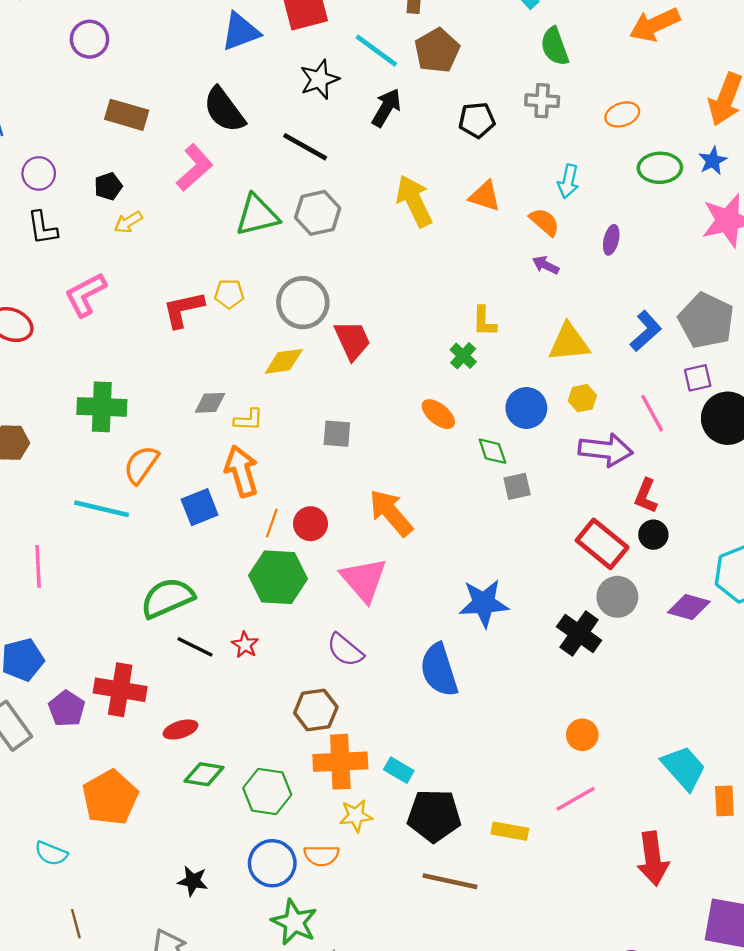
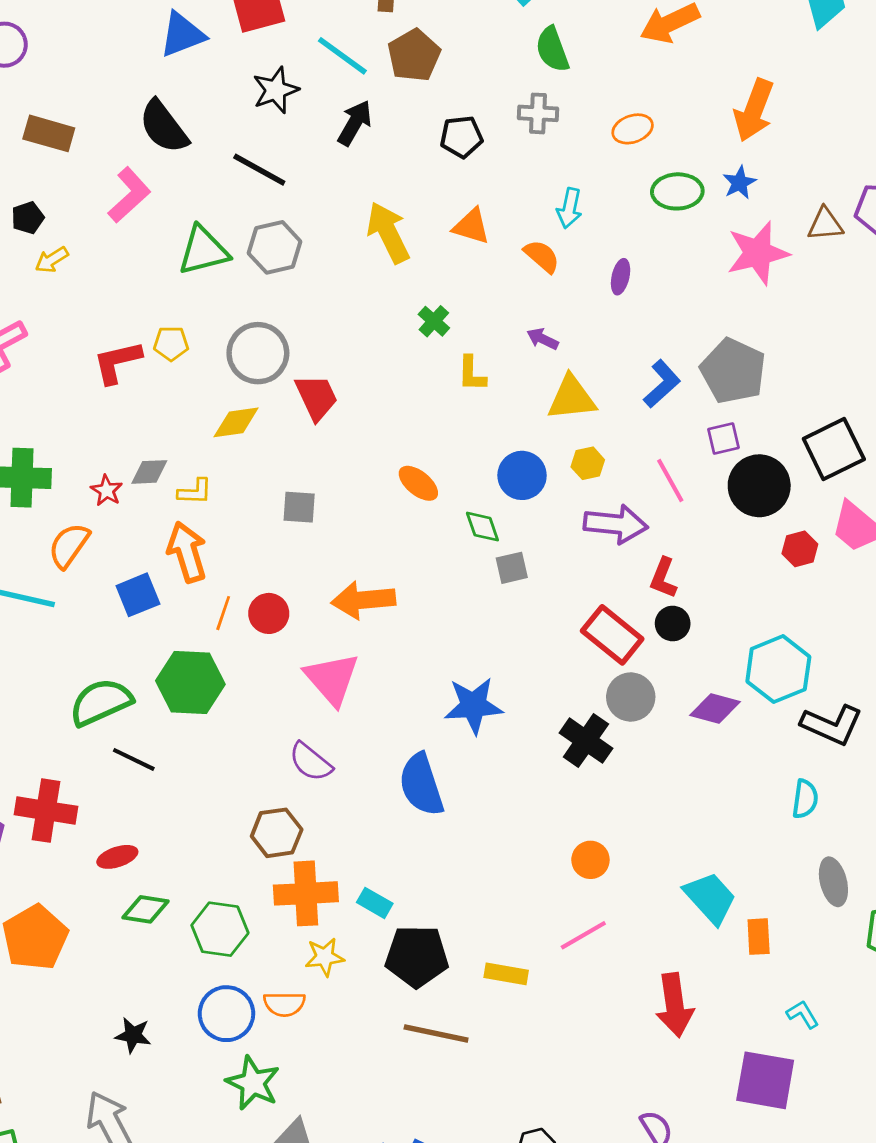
purple arrow: (546, 265) -> (543, 339), moved
green cross: (463, 356) -> (434, 321), moved
orange arrow: (391, 513) -> (363, 600), turned -54
green hexagon: (278, 577) -> (190, 682), moved
red star: (245, 645) -> (107, 490), moved

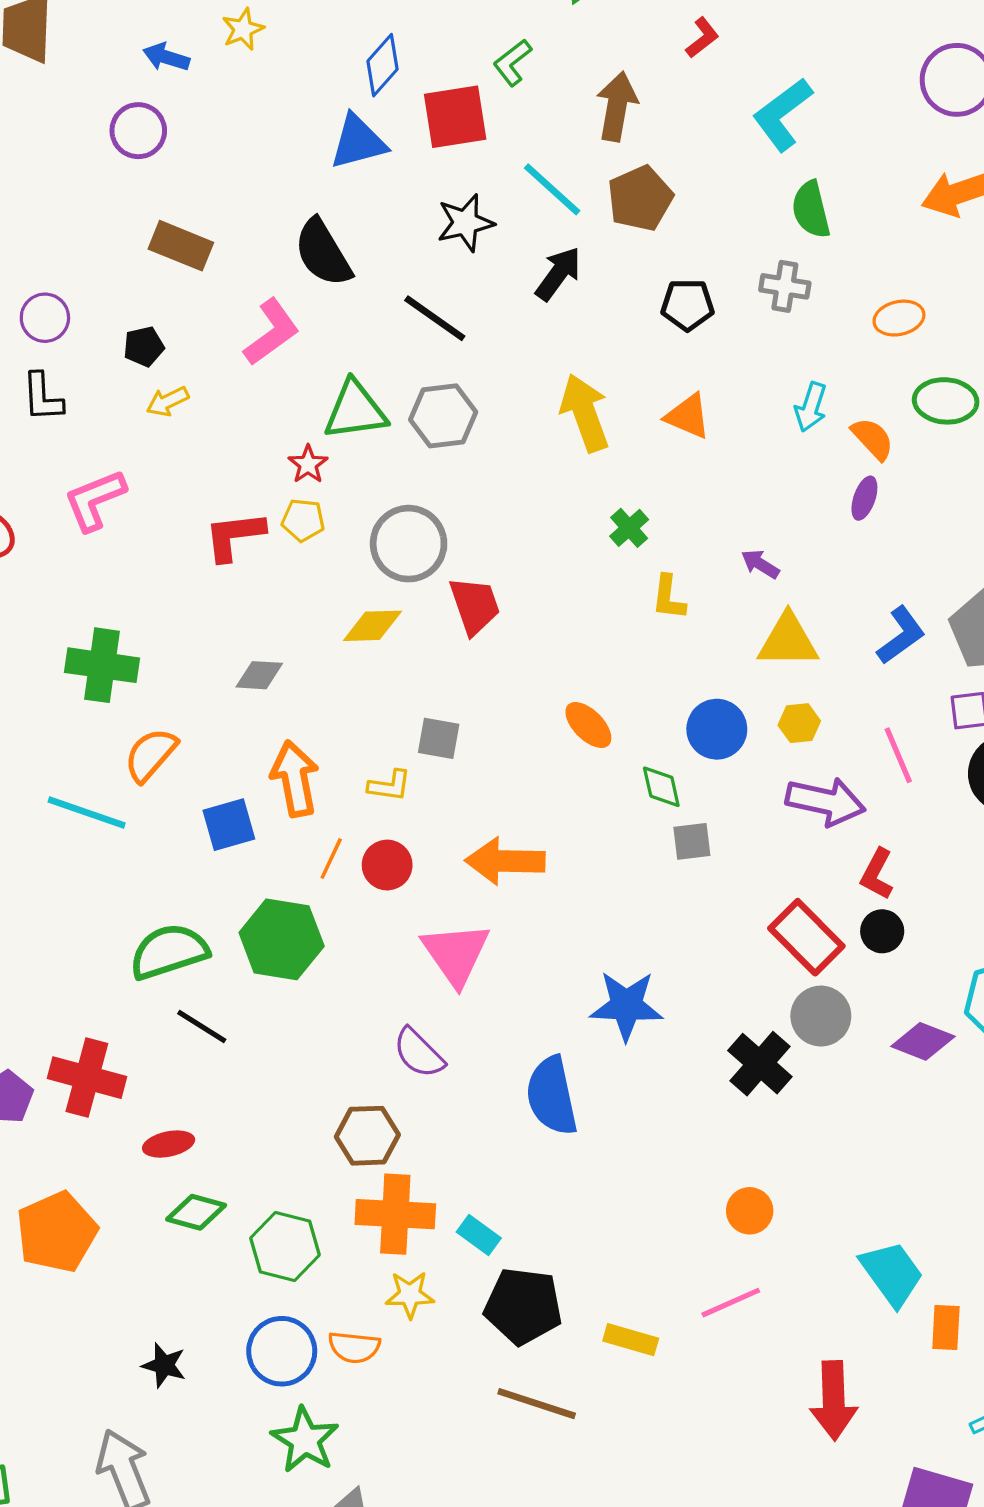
orange semicircle: (542, 256) -> (873, 439), moved
red star: (107, 490) -> (308, 464), moved
yellow L-shape: (195, 492) -> (390, 786), moved

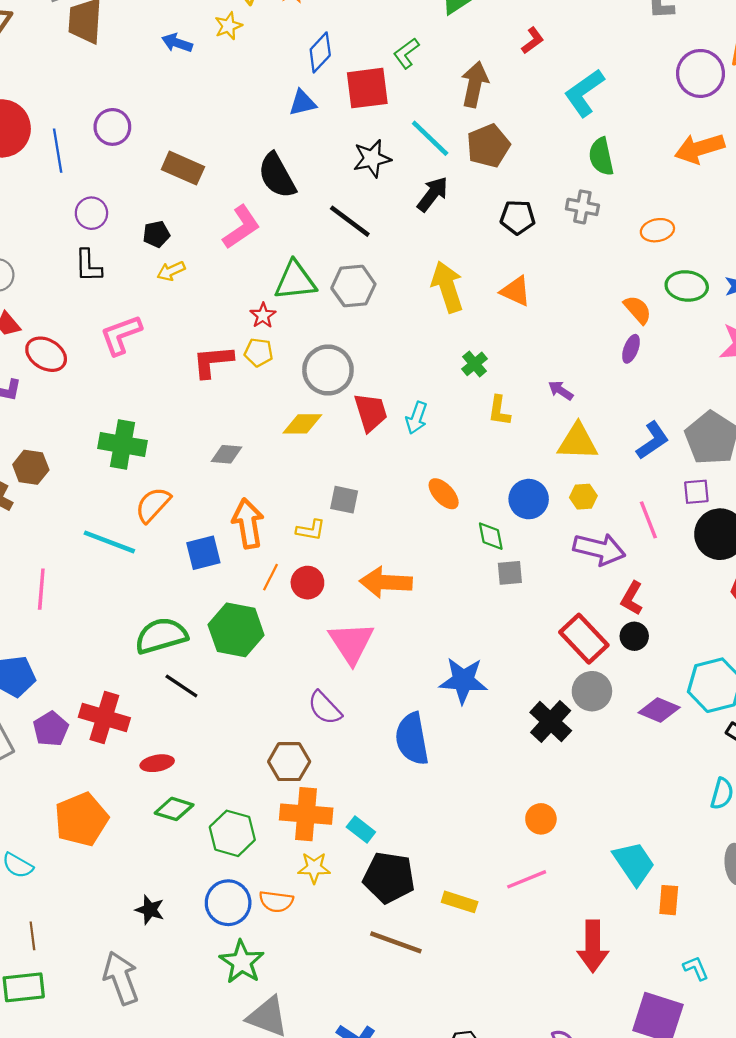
purple circle: (138, 131) -> (112, 127), moved
blue triangle: (358, 142) -> (302, 103), size x0.7
cyan arrow: (811, 407) -> (416, 418), moved

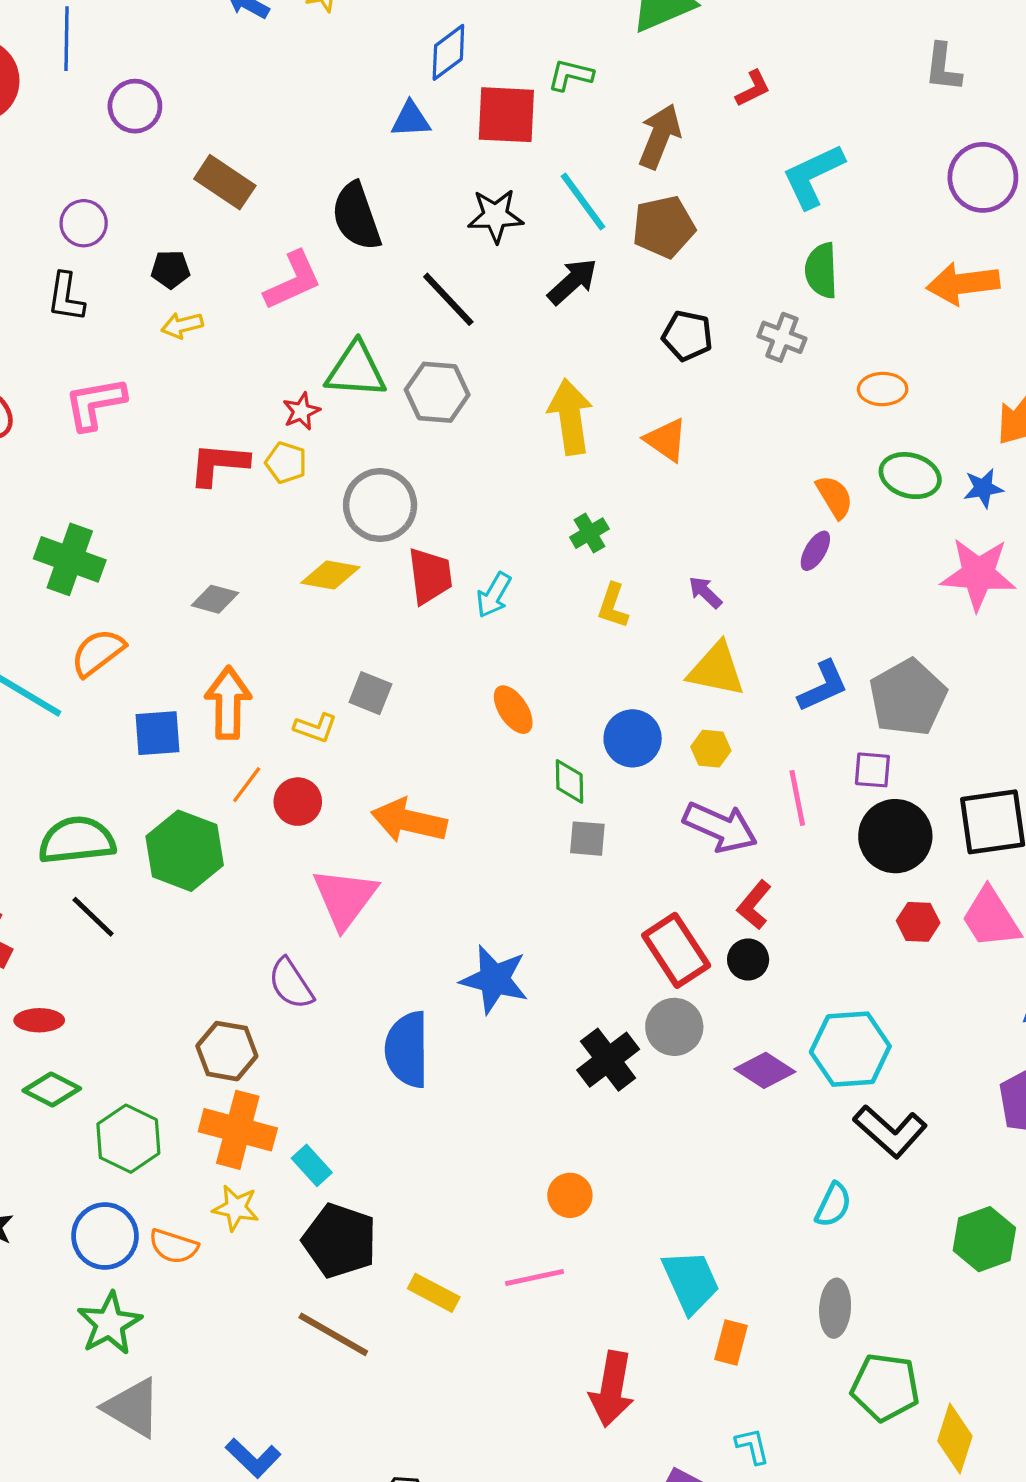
green L-shape: (406, 53) -> (570, 75), turned 40
blue line: (58, 151) -> (66, 39), moved

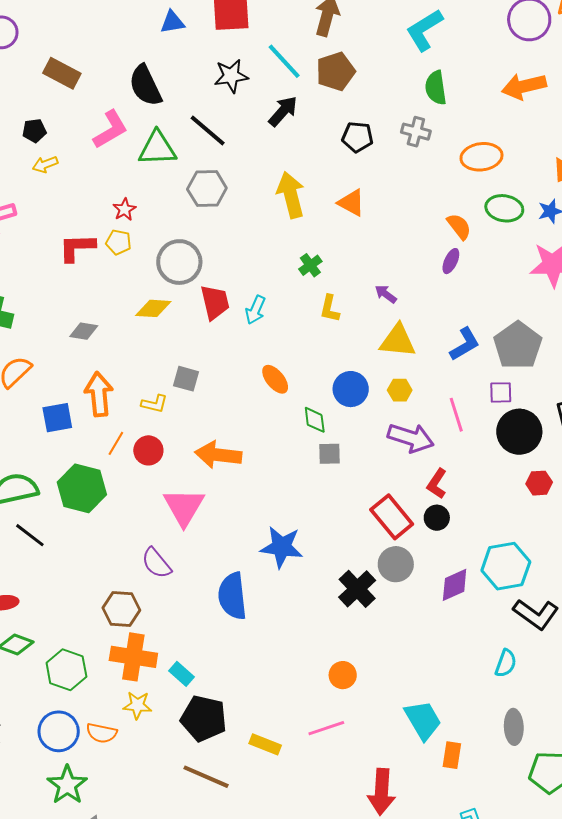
green triangle: (356, 370) -> (157, 148), moved
orange ellipse: (883, 389) -> (482, 157), size x1.4
purple diamond: (765, 1070) -> (455, 585), turned -51

